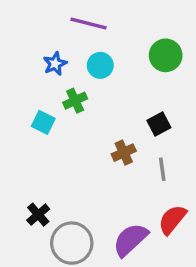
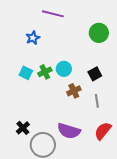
cyan circle: (100, 65) -> (64, 69), moved
green cross: (75, 101) -> (45, 72), moved
purple semicircle: (130, 240) -> (69, 131), moved, turned -120

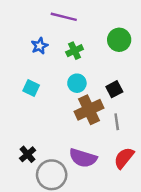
green cross: (45, 72) -> (75, 51), moved
brown cross: (74, 91) -> (89, 110), size x1.6

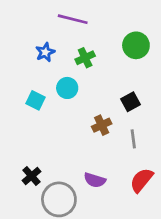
cyan circle: (77, 83) -> (67, 88), moved
brown cross: (89, 110) -> (102, 125), size x0.6
purple semicircle: (83, 158) -> (95, 180), size x0.7

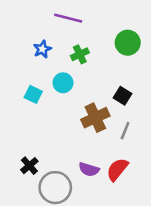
black square: (130, 102) -> (123, 96), turned -30
brown cross: (102, 125) -> (95, 118), size x1.5
gray line: (133, 139) -> (125, 131), turned 30
red semicircle: (141, 180) -> (117, 169), moved

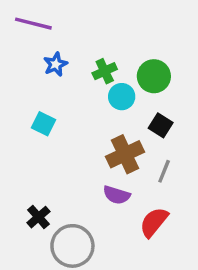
purple line: (68, 18) -> (33, 24), moved
green circle: (128, 43) -> (154, 76), moved
cyan circle: (63, 83) -> (122, 97), moved
purple semicircle: (89, 169) -> (117, 195), moved

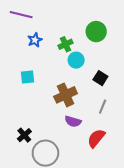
green circle: (154, 76) -> (96, 32), moved
cyan square: (44, 124) -> (27, 77), turned -32
brown cross: (125, 154) -> (66, 95), moved

